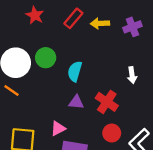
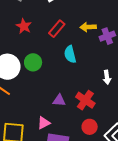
yellow arrow: (100, 23) -> (88, 27), moved
cyan semicircle: (75, 71) -> (70, 54), moved, turned -30

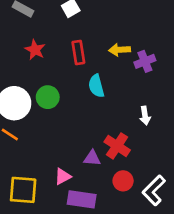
red rectangle: (57, 29) -> (78, 52), turned -48
purple triangle: (59, 100) -> (92, 158), moved

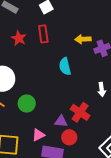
red rectangle: (78, 52) -> (43, 34), moved
green circle: (48, 97) -> (27, 104), moved
red circle: (123, 181) -> (69, 137), moved

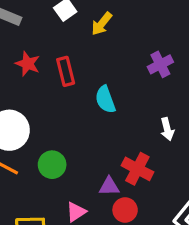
red rectangle: (43, 34) -> (66, 71), moved
yellow arrow: (83, 39) -> (102, 24), moved, turned -42

